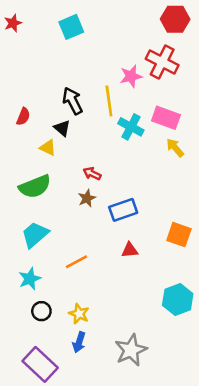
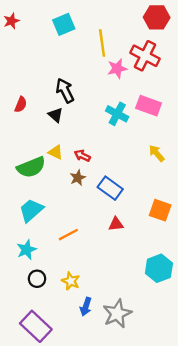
yellow line: (109, 101) -> (102, 43), moved
yellow triangle: (48, 148) -> (56, 152), moved
yellow arrow: (175, 148) -> (157, 153), moved
blue rectangle: (123, 210) -> (110, 188), turned 55
blue arrow: (79, 342) -> (86, 307), moved

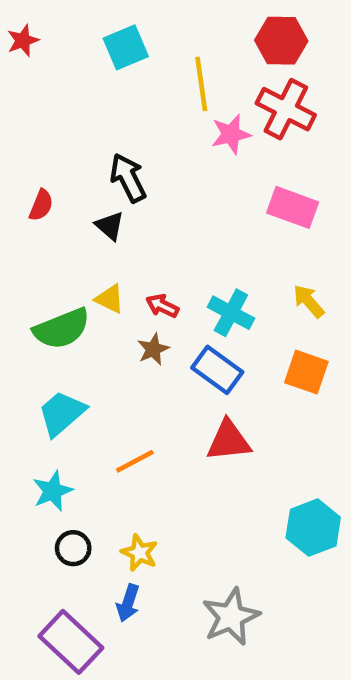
red hexagon: (157, 17) -> (281, 41), moved
cyan cross: (117, 114) -> (231, 313), moved
orange square: (160, 210) -> (306, 372), moved
red triangle: (116, 224) -> (229, 441), size x1.5
blue arrow: (86, 307) -> (128, 603), moved

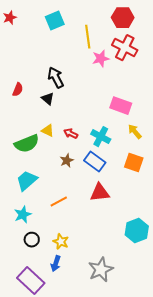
pink rectangle: (293, 207) -> (121, 106), moved
brown star: (153, 349) -> (67, 161), moved

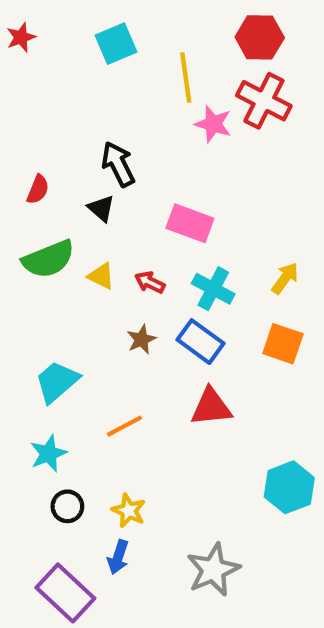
pink star: (101, 59) -> (213, 124), turned 30
pink rectangle: (121, 106) -> (190, 223), moved
yellow arrow: (135, 132) -> (285, 278), turned 77
green semicircle: (27, 144) -> (48, 259), moved

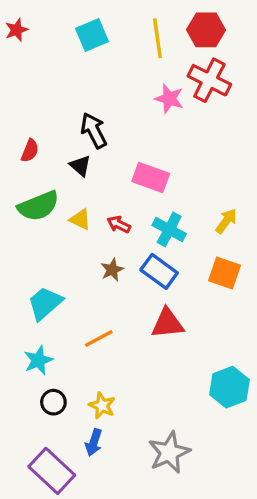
yellow line: (186, 77) -> (157, 38), moved

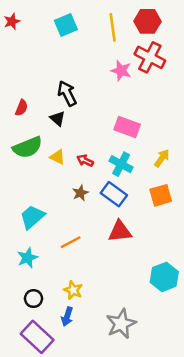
pink rectangle: (151, 177) -> (127, 127), moved
orange square: (224, 273) -> (161, 195), turned -35
black circle: (53, 402) -> (34, 299), moved

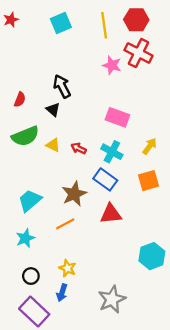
brown star: (80, 193) -> (74, 194), moved, size x1.6

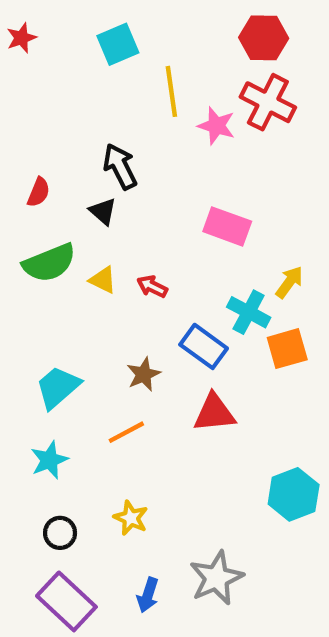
yellow line: (104, 25) -> (171, 91), moved
cyan cross: (112, 152) -> (249, 312), moved
brown star: (74, 194) -> (144, 374), size x0.7
blue arrow: (62, 293) -> (148, 595), moved

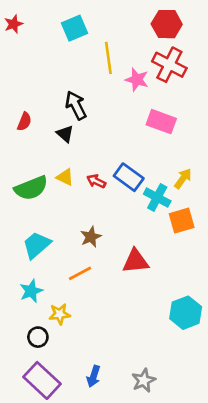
pink rectangle: (227, 226) -> (161, 122), moved
green semicircle: (49, 263) -> (31, 188), moved
blue rectangle: (204, 346) -> (129, 177), moved
yellow star: (131, 518) -> (60, 314), moved, turned -30
gray star: (216, 578) -> (144, 380), moved, size x0.7

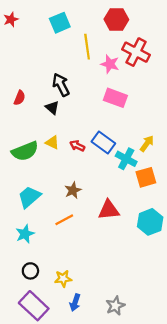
red hexagon: (167, 24) -> (116, 19), moved
pink rectangle: (161, 122) -> (115, 98), moved
cyan hexagon: (186, 313) -> (150, 222), moved
yellow star: (60, 314) -> (63, 279), moved

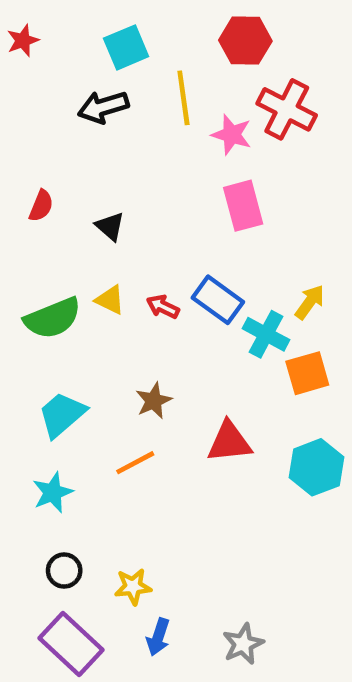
black arrow: (61, 85) -> (103, 107), moved, turned -80
pink rectangle: (115, 98) -> (243, 206), turned 55

